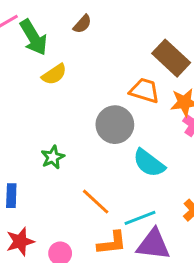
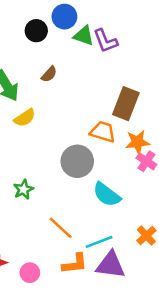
brown rectangle: (171, 58) -> (126, 104), turned 68

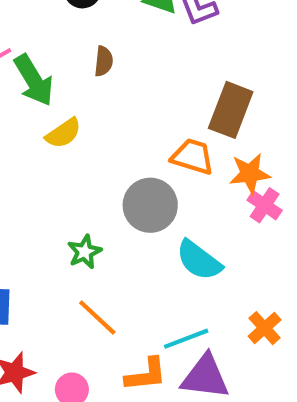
brown semicircle: (49, 74) -> (104, 61), turned -36
green star: (23, 189) -> (85, 252), moved
orange line: (61, 228) -> (97, 317), moved

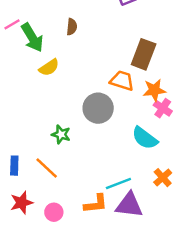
green star: (85, 252) -> (61, 134), turned -30
cyan semicircle: (199, 260) -> (145, 138), moved
orange line: (97, 317) -> (47, 168), moved

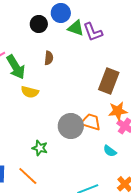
yellow semicircle: (49, 67) -> (30, 92), turned 48
orange trapezoid: (122, 81) -> (91, 122), moved
cyan semicircle: (145, 138) -> (110, 151), size x0.6

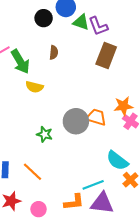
brown rectangle: (109, 81) -> (106, 56), moved
green star: (40, 148) -> (45, 134), moved
cyan semicircle: (110, 151) -> (117, 161), moved, size x1.6

